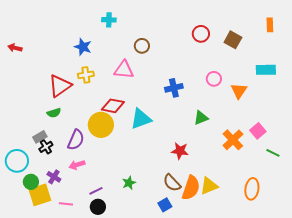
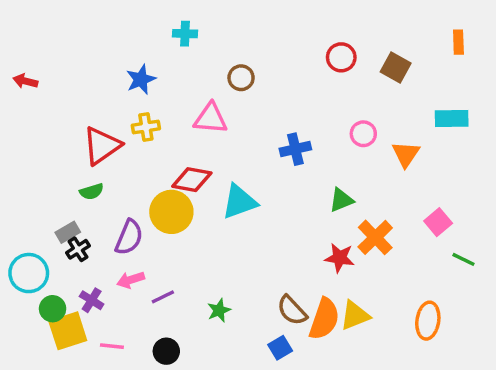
blue star: (83, 47) -> (141, 79), turned 30
orange cross: (233, 140) -> (375, 237), moved
red star: (180, 151) -> (340, 258), moved
purple line: (96, 191) -> (163, 297), moved

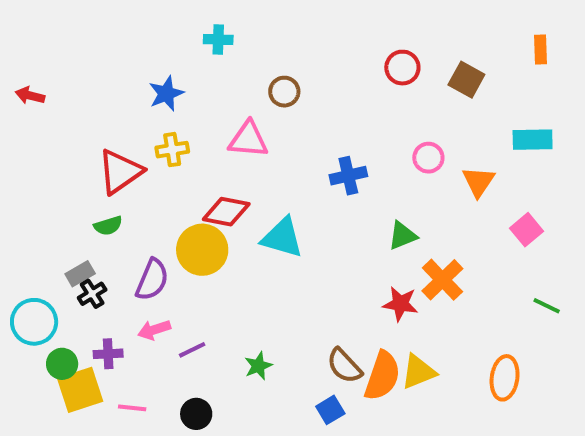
cyan triangle: (239, 202) -> (282, 238), turned 36
pink square: (438, 222) -> (527, 230), moved
purple cross: (92, 300) -> (108, 354), turned -35

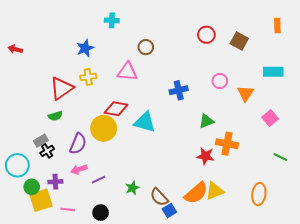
orange cross: (442, 280) -> (227, 144), turned -35
brown semicircle: (344, 366) -> (159, 197), moved
orange semicircle: (382, 376) -> (196, 193), turned 30

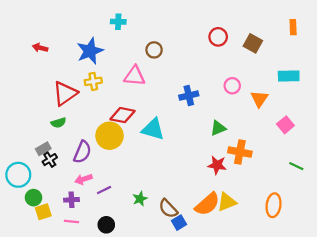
blue star: (85, 48) -> (90, 51), size x1.4
red arrow: (15, 49) -> (40, 48), moved
purple cross: (55, 182) -> (72, 200), moved
yellow square: (41, 200) -> (43, 212), size x0.7

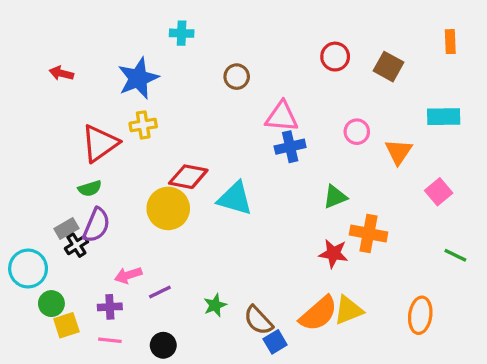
pink triangle: (134, 76) -> (282, 117), moved
purple semicircle: (82, 152) -> (96, 225), moved

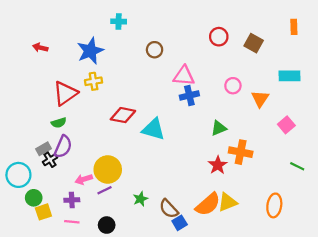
yellow circle: (168, 208) -> (108, 169), moved
red star: (333, 253) -> (218, 165), turned 30

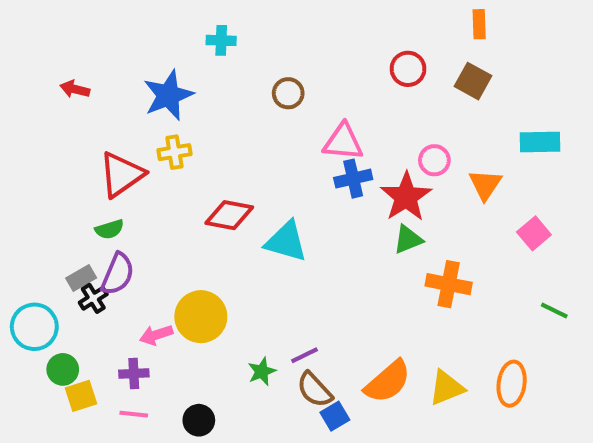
orange rectangle: (294, 27) -> (479, 24), moved
red star: (218, 165) -> (406, 197), moved, size x1.4
purple line: (104, 190) -> (304, 355), moved
yellow triangle: (227, 202) -> (447, 388), moved

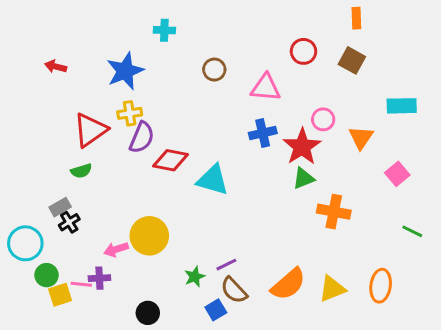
pink triangle: (343, 142) -> (266, 88), moved
purple semicircle: (118, 274) -> (142, 138), moved
pink line: (134, 414) -> (81, 284), moved
blue square: (335, 416) -> (216, 310), moved

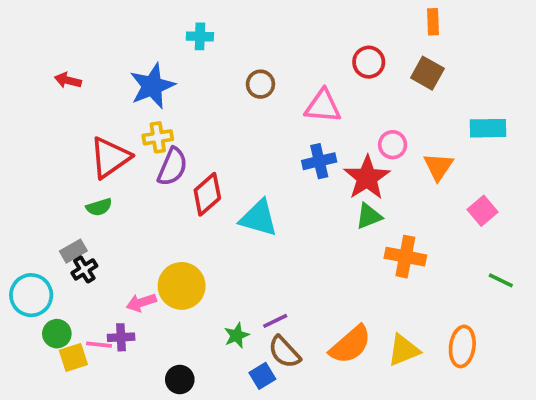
red diamond: (170, 160) -> (207, 194), turned -52

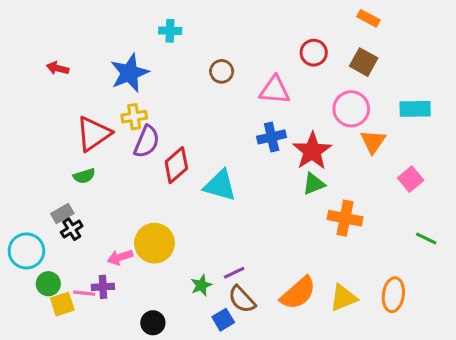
orange rectangle: (433, 22) -> (368, 18), turned -60
pink circle: (393, 145) -> (351, 109), moved, size x1.5

